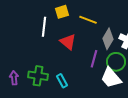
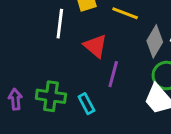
purple line: (94, 59) -> (113, 74), moved

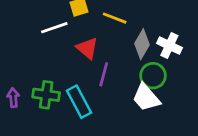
white line: (60, 24) -> (54, 28), turned 64
cyan rectangle: (86, 104) -> (79, 102), size x1.6

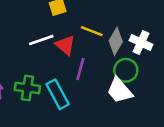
yellow line: (115, 18) -> (92, 31), moved
white line: (54, 28) -> (41, 40), moved

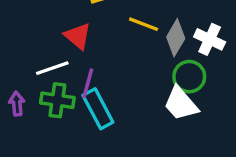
white line: (41, 40) -> (52, 68), moved
red triangle: (65, 45) -> (78, 36), moved
purple line: (80, 69) -> (88, 83), moved

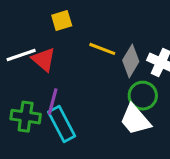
white line: (52, 68) -> (21, 55), moved

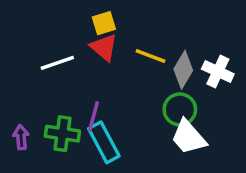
red triangle: (44, 59) -> (104, 47), moved
green circle: (143, 96) -> (180, 109), moved

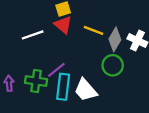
purple line: (94, 116) -> (56, 70), turned 36
white trapezoid: (188, 137) -> (86, 90), moved
cyan rectangle: (104, 142) -> (63, 87), turned 35

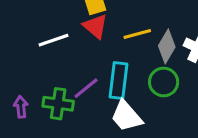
yellow line: (93, 30) -> (137, 34), turned -36
cyan rectangle: (63, 87) -> (119, 80), moved

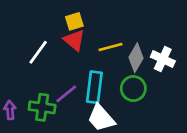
white line: (53, 40) -> (38, 52), turned -35

